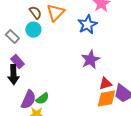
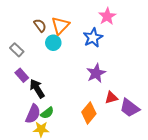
cyan circle: (33, 30) -> (53, 43), moved
black arrow: (13, 75) -> (37, 88), moved, turned 150
orange diamond: (106, 99) -> (89, 113), moved, turned -40

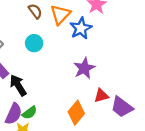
brown semicircle: (40, 25) -> (35, 11), moved
orange triangle: (60, 25) -> (60, 15), moved
cyan circle: (53, 43) -> (34, 43), moved

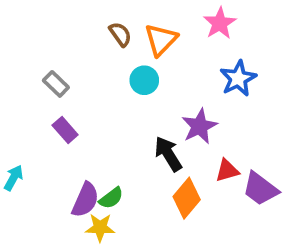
blue star: (81, 28) -> (238, 78), moved
cyan circle: (34, 43) -> (144, 80), moved
black arrow: (18, 85) -> (168, 154), moved

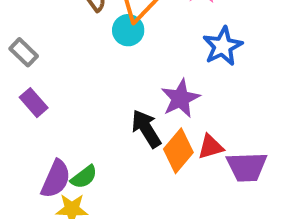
cyan circle: (144, 80) -> (128, 30), moved
purple trapezoid: (260, 189) -> (247, 167), turned -39
orange diamond: (187, 198) -> (178, 151), moved

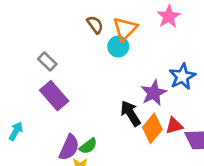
blue star: (223, 46) -> (182, 77), moved
purple rectangle: (34, 103) -> (54, 96), size x1.5

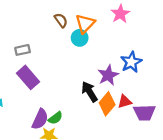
gray rectangle: (47, 62) -> (23, 50), turned -56

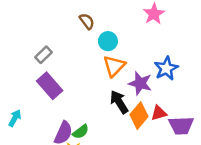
orange triangle: (85, 24) -> (114, 66), moved
gray rectangle: (23, 50) -> (43, 55), turned -32
purple star: (108, 75) -> (140, 83), turned -30

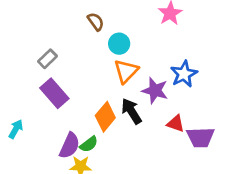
red triangle: (159, 113) -> (176, 124), turned 35
orange diamond: (139, 116) -> (105, 117), moved

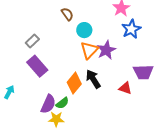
blue star: (184, 74) -> (131, 29), moved
purple star: (155, 90) -> (106, 50), moved, turned 30
purple trapezoid: (200, 137) -> (143, 72), moved

